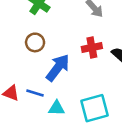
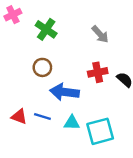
blue arrow: (58, 68) -> (65, 92), turned -120
cyan triangle: (57, 108) -> (72, 123), moved

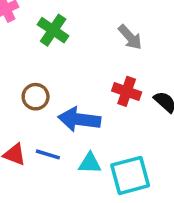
brown circle: (42, 67) -> (36, 97), moved
red cross: (98, 72) -> (127, 91), turned 30

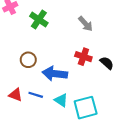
cyan triangle: (90, 163) -> (61, 100), turned 32

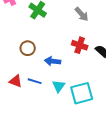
blue arrow: (55, 74) -> (53, 61), size x0.7
cyan triangle: (61, 100) -> (59, 86), turned 32

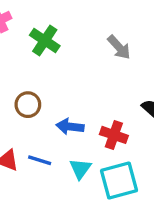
red cross: (80, 45) -> (114, 135), moved

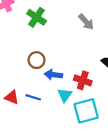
brown circle: (28, 105) -> (37, 60), moved
cyan triangle: (80, 169) -> (65, 95), moved

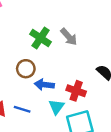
green cross: (37, 17) -> (41, 38), moved
gray arrow: (86, 22) -> (69, 37), moved

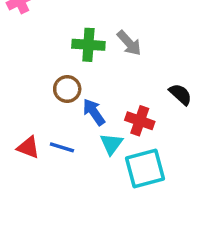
green cross: (41, 38) -> (88, 45), turned -30
blue arrow: (44, 85) -> (94, 112), turned 48

